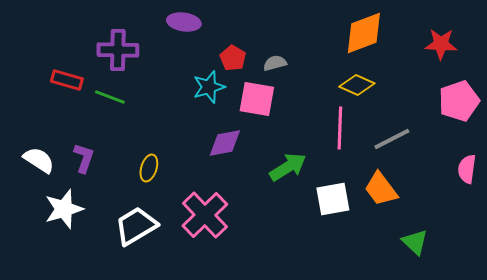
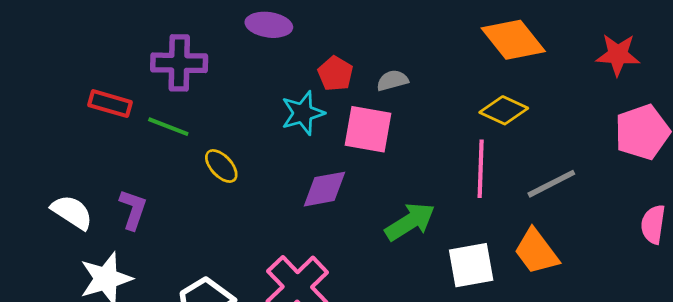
orange diamond: (364, 33) -> (513, 40), turned 72
yellow ellipse: (149, 168) -> (221, 166), moved, turned -60

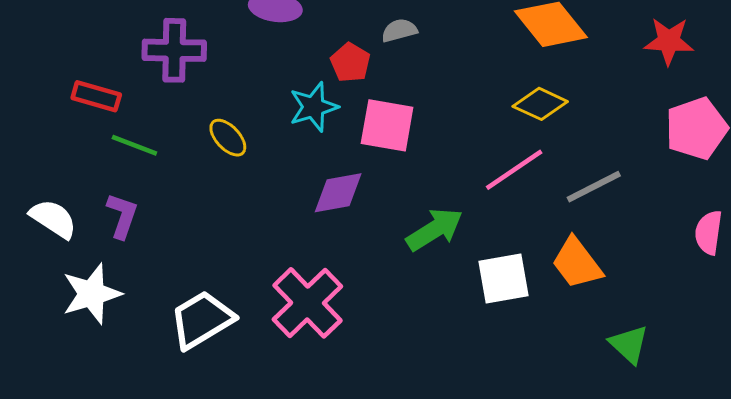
gray semicircle: (392, 80) -> (399, 30), moved
green line: (168, 127) -> (134, 145), moved
yellow ellipse: (221, 166) -> (228, 138), moved
pink line: (481, 169) -> (514, 170), turned 54

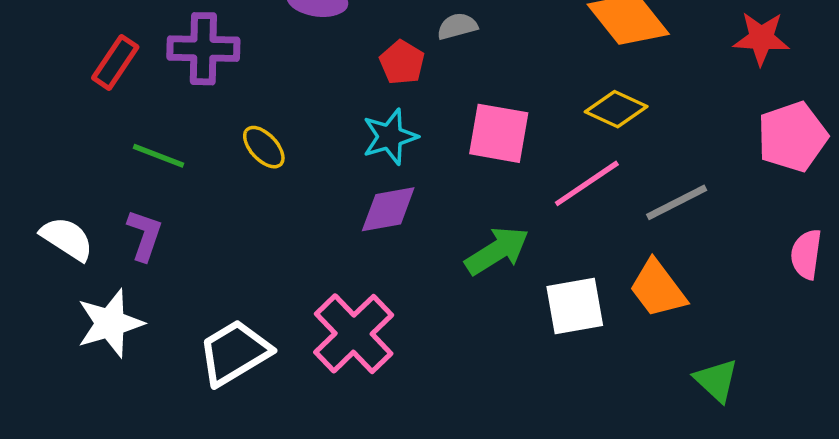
red rectangle: (96, 96) -> (115, 62), moved, turned -72
cyan star: (314, 107) -> (390, 137), moved
pink square: (387, 125) -> (499, 133), moved

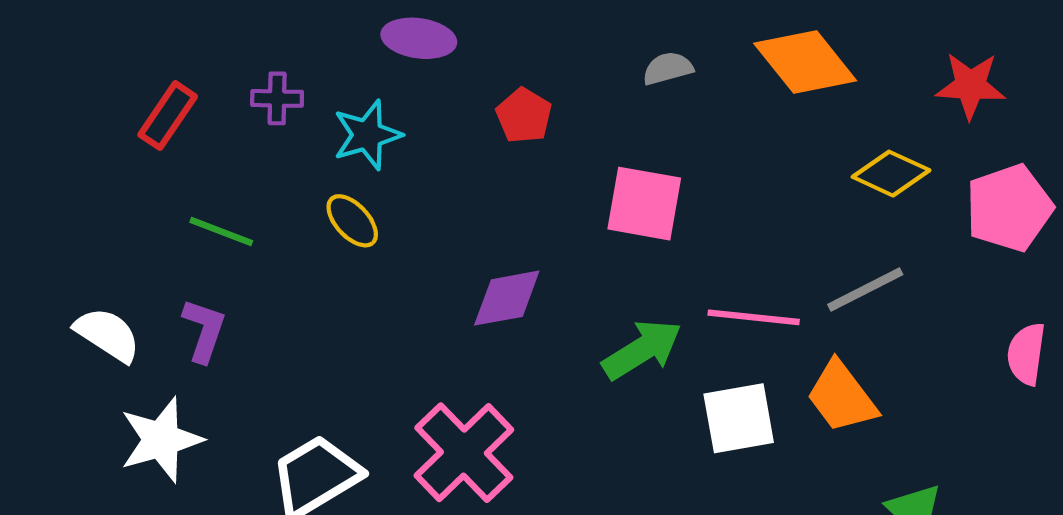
gray semicircle: (457, 26) -> (668, 68), moved
purple cross: (203, 49) -> (277, 98), size x0.6
yellow diamond: (616, 109) -> (891, 174), moved
cyan star: (390, 137) -> (367, 135), moved
pink line: (587, 183) -> (754, 317), moved, turned 40

